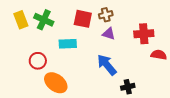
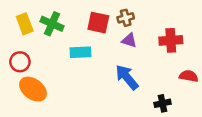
red semicircle: (159, 55) -> (189, 76), moved
red circle: (38, 61) -> (20, 62), moved
orange ellipse: (56, 83) -> (33, 89), moved
black cross: (128, 87) -> (163, 103), moved

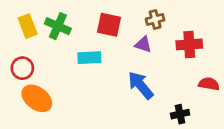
brown cross: (126, 18) -> (155, 20), moved

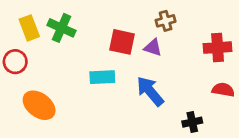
red square: (109, 25) -> (122, 42), moved
red cross: (189, 44) -> (218, 48), moved
cyan rectangle: (89, 58) -> (102, 77), moved
red circle: (22, 68) -> (15, 62), moved

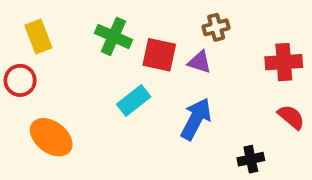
green cross: (62, 28) -> (113, 36), moved
cyan rectangle: (102, 77) -> (134, 101), turned -35
red semicircle: (223, 90) -> (291, 117), turned 30
blue arrow: (150, 91) -> (196, 119), turned 68

